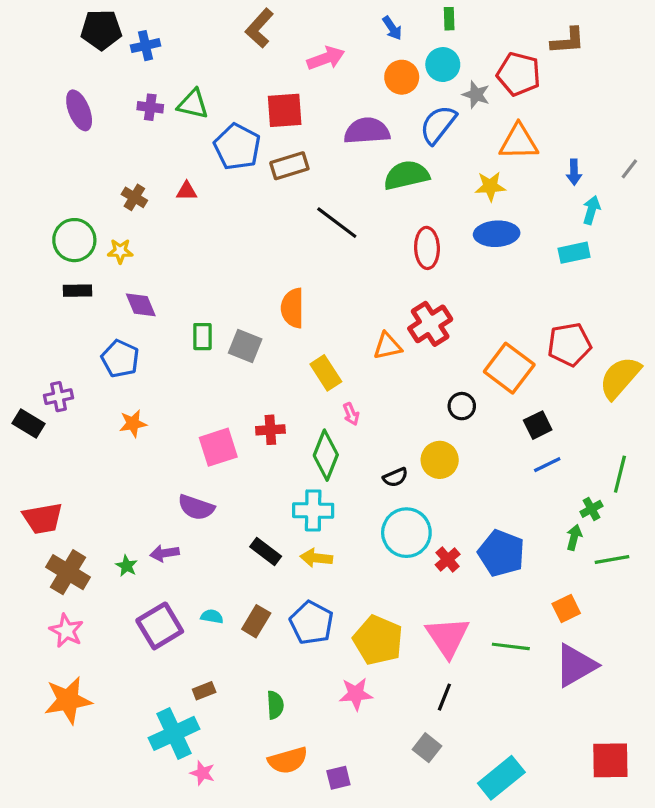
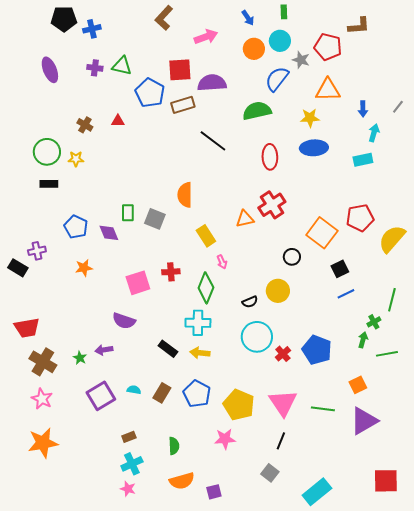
purple semicircle: (367, 131) -> (212, 83), moved
purple diamond: (141, 305) -> (109, 233), moved
cyan cross: (174, 733) -> (132, 464), moved, size x0.7

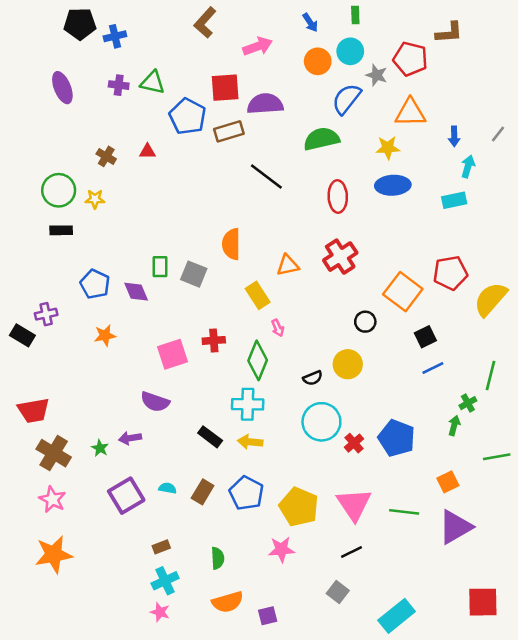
orange triangle: (245, 219) -> (288, 265), moved
green line: (387, 354) -> (497, 457), moved
black line: (281, 441) -> (352, 552), turned 42

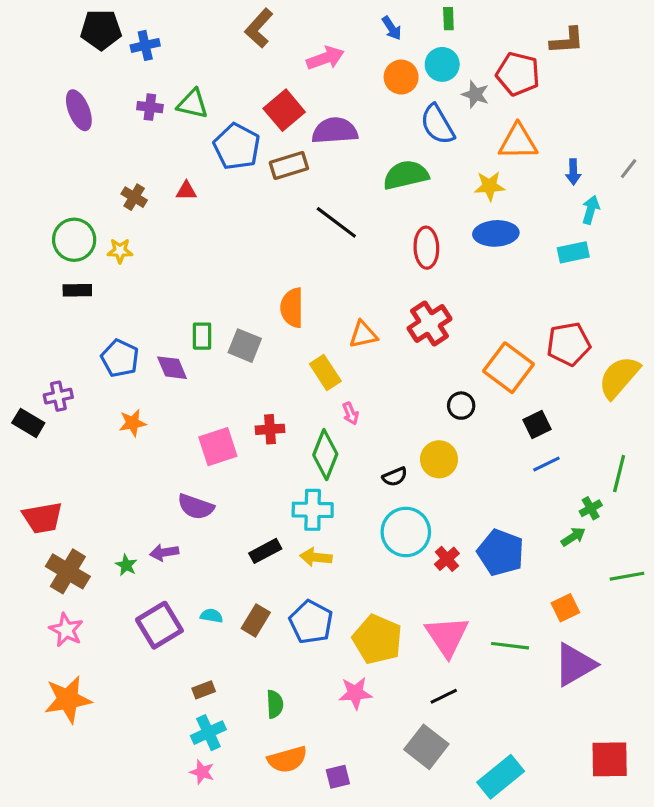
red square: (225, 88) -> (284, 110), turned -36
blue semicircle: (346, 99) -> (437, 124), turned -68
green arrow: (454, 426) -> (573, 537), turned 42
black rectangle: (210, 437) -> (265, 551), turned -65
gray square: (338, 592) -> (426, 747), size x1.5

